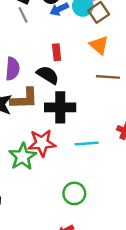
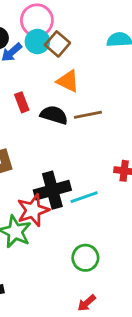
black semicircle: (48, 75) -> (54, 115), moved
black cross: (60, 107) -> (52, 190), moved

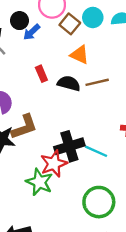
cyan circle: (37, 41) -> (93, 17), moved
cyan line: (84, 197) -> (96, 151), turned 45
green circle: (85, 258) -> (99, 202), size x1.4

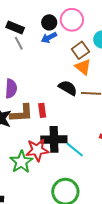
black circle: (20, 21) -> (49, 22), moved
brown square: (70, 24) -> (80, 50), moved
red rectangle: (41, 74) -> (42, 110), moved

